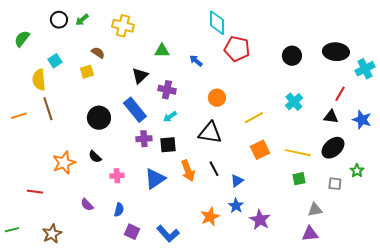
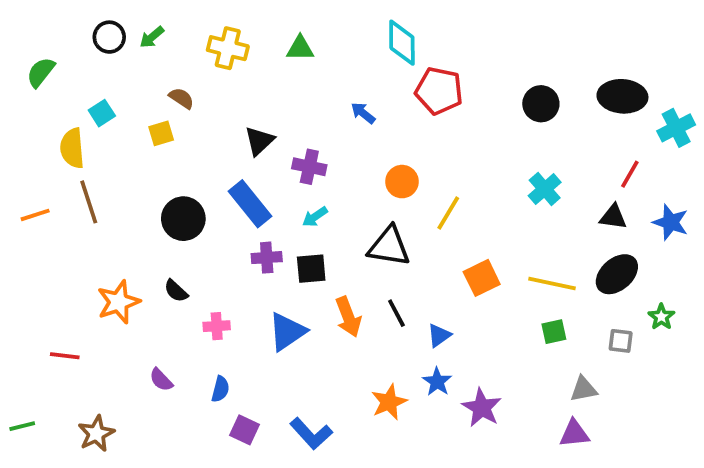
green triangle: (162, 51) -> (300, 48), moved
yellow line: (254, 118) -> (448, 213), moved, turned -30

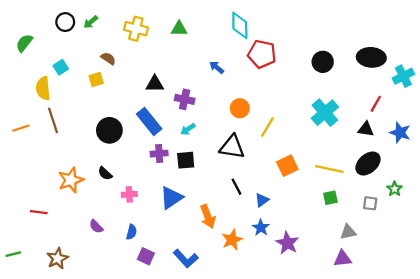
black triangle: (259, 141) -> (155, 84), turned 42
cyan cross: (545, 189) -> (325, 113), size x1.4
orange arrow: (348, 317) -> (208, 217), moved

